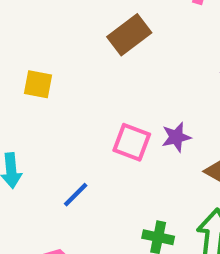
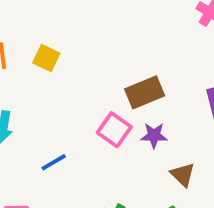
brown rectangle: (129, 35) -> (145, 92), moved

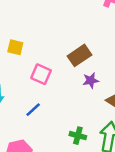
pink square: (114, 130) -> (41, 74), moved

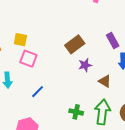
pink square: (41, 74) -> (28, 59), moved

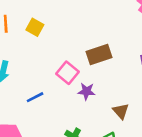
pink square: (28, 59) -> (68, 73), moved
purple star: (85, 65) -> (86, 91), moved

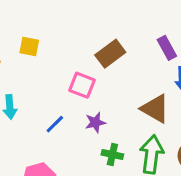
purple star: (86, 91) -> (95, 122), moved
brown triangle: (121, 111) -> (155, 109), size x1.5

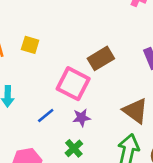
pink square: (82, 85) -> (73, 84), size x1.4
green cross: (112, 155) -> (74, 148), moved, turned 30

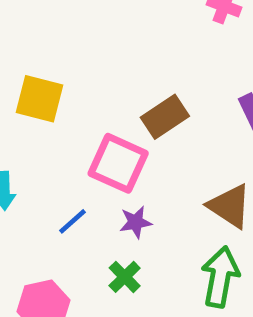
yellow square: (30, 45) -> (40, 99), size x1.5

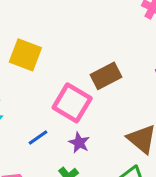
purple star: (136, 222) -> (79, 143), turned 30

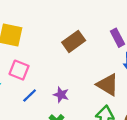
pink square: (72, 103) -> (19, 70), moved, size x0.7

